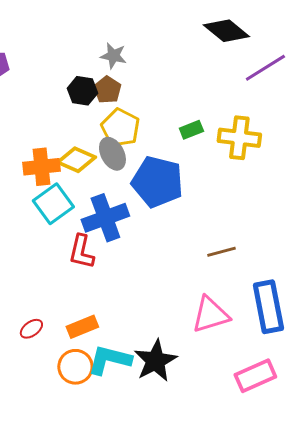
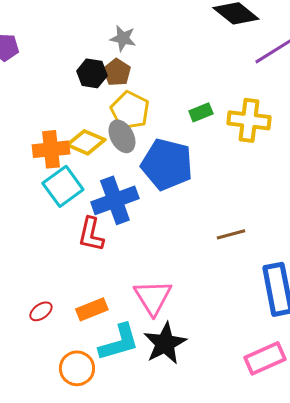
pink triangle: (210, 315) -> (153, 297), moved, turned -45
cyan L-shape: (109, 360) -> (119, 342), turned 150
orange circle: (75, 367) -> (77, 368), moved

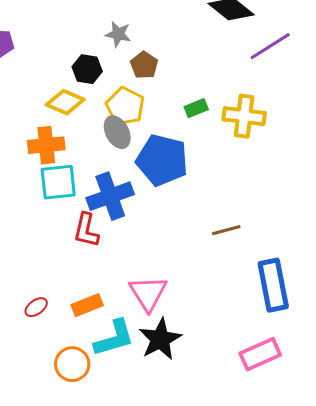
brown pentagon: (117, 72) -> (144, 65), moved
yellow diamond: (86, 142) -> (65, 102), moved
cyan square: (63, 186) -> (58, 182), turned 30

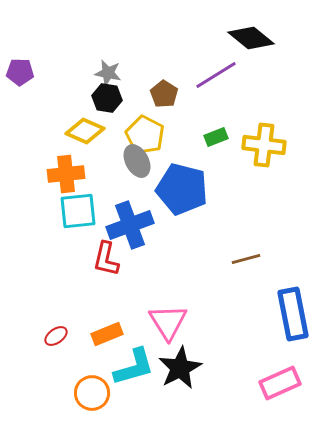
gray star: (118, 34) -> (108, 73), moved
purple line: (270, 46) -> (216, 75), moved

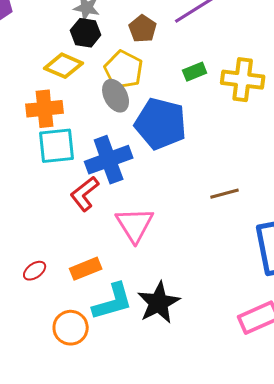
red L-shape: (106, 259) -> (85, 194), turned 39
pink triangle: (168, 322) -> (135, 225), moved

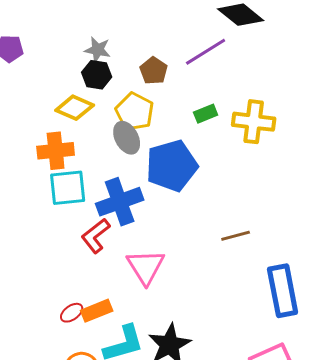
blue pentagon: (161, 124) -> (172, 166), turned -30
red ellipse: (35, 271) -> (72, 313), moved

